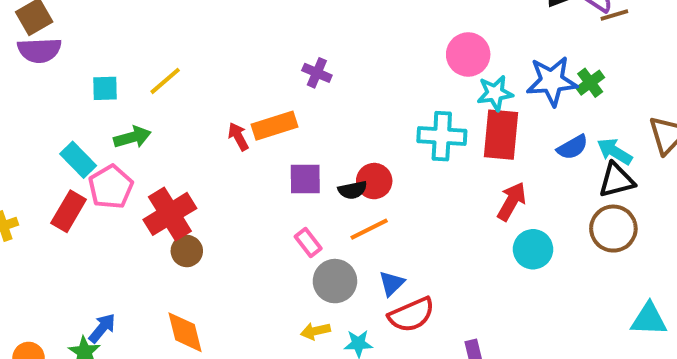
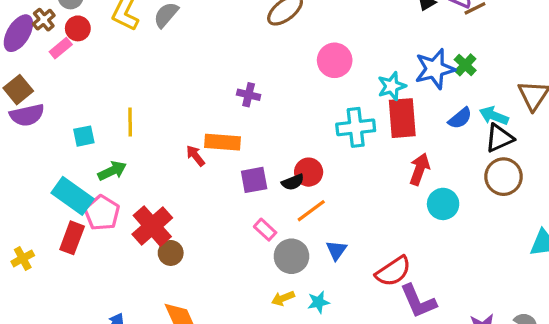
pink circle: (468, 54) -> (335, 60), moved
yellow line: (165, 81) -> (130, 122), turned -40
orange rectangle: (274, 126) -> (222, 142), turned 32
cyan rectangle: (78, 160) -> (73, 196), size x1.4
red semicircle: (411, 315) -> (393, 271), moved

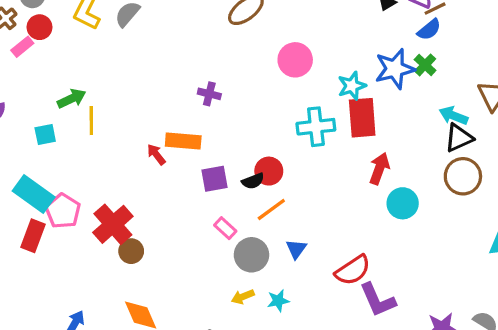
blue semicircle: (460, 118) -> (429, 30), moved
green arrow: (112, 171) -> (72, 99), moved

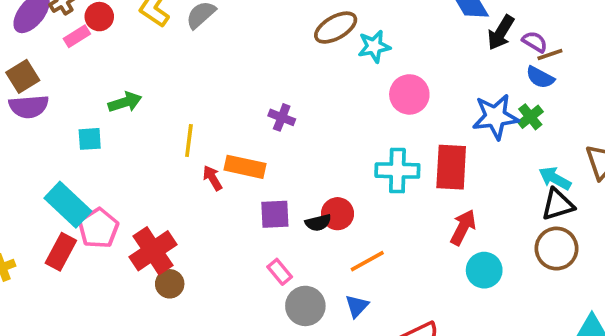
blue semicircle: (429, 30) -> (540, 77), turned 60
pink circle: (295, 60) -> (409, 94), moved
cyan star: (352, 86) -> (374, 46), moved
yellow line: (91, 121) -> (189, 140), moved
orange line: (271, 209) -> (367, 261), moved

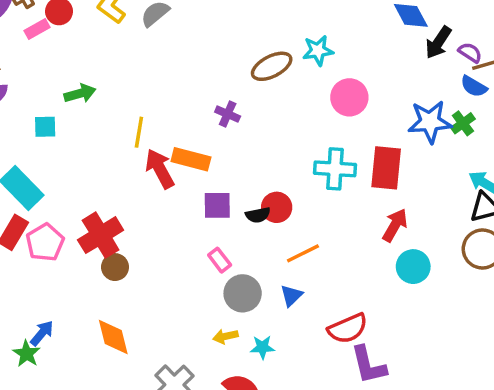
brown ellipse: (336, 28) -> (272, 66), moved
red arrow: (212, 178) -> (160, 169), size x1.6
pink pentagon: (98, 228) -> (45, 242), moved

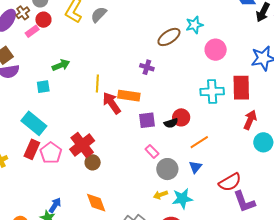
cyan star: (262, 347) -> (182, 199), size x1.5

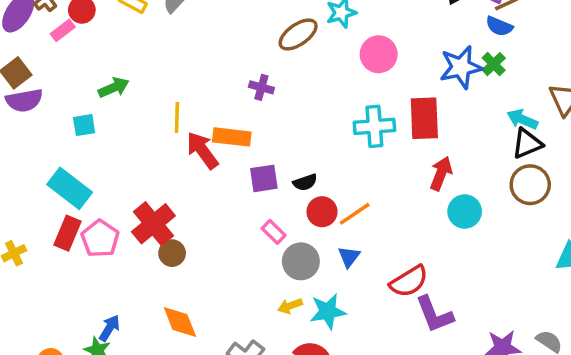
red circle: (181, 117) -> (322, 212), moved

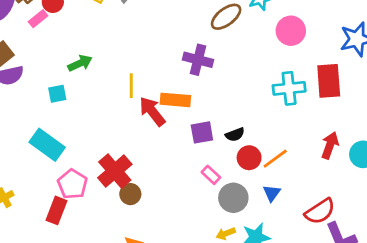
purple cross: (261, 87) -> (198, 60), size x1.5
red arrow: (441, 173) -> (330, 145), moved
red rectangle: (67, 233) -> (56, 210), moved

